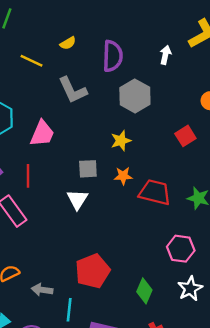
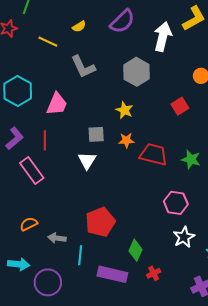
white arrow: (165, 55) -> (163, 37), size x1.8
purple semicircle: (113, 56) -> (122, 21), moved, turned 44
yellow star: (121, 141) -> (124, 110), turned -30
green diamond: (144, 291) -> (135, 250), moved

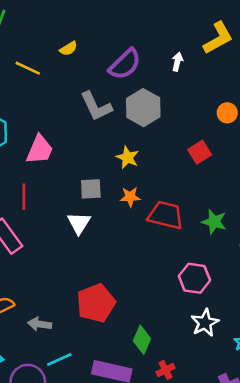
purple semicircle: (122, 21) -> (125, 64), moved
white arrow: (163, 37) -> (177, 62), size x0.5
gray L-shape: (83, 67) -> (96, 106), moved
cyan line: (80, 255) -> (59, 360), moved, turned 60

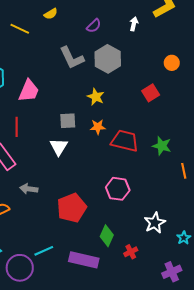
purple semicircle: (125, 64) -> (94, 26), size x0.6
pink hexagon: (194, 278) -> (118, 189), moved
gray arrow: (40, 324) -> (29, 189), moved
red cross: (166, 370) -> (131, 252), moved

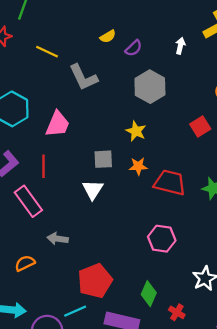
yellow semicircle: (51, 14) -> (108, 36), moved
gray L-shape: (72, 58) -> (83, 77), moved
red pentagon: (72, 208) -> (95, 281), moved
red cross: (131, 252) -> (177, 312), turned -32

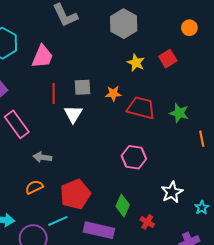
yellow star: (136, 131) -> (136, 63), moved
red line: (44, 166) -> (54, 93), moved
orange semicircle: (25, 263) -> (34, 187), moved

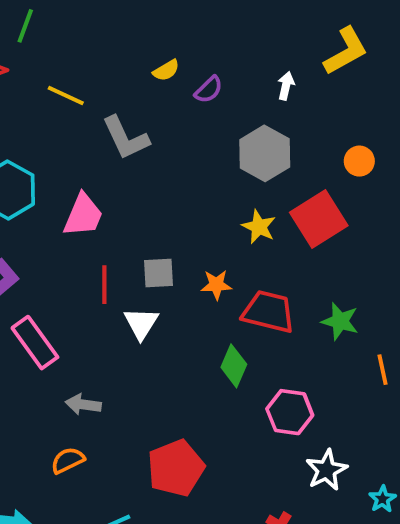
gray hexagon: (124, 24) -> (265, 153), moved
red square: (168, 59) -> (319, 219), size x1.6
pink hexagon: (134, 157) -> (290, 412), moved
red pentagon: (75, 194) -> (176, 468), moved
green diamond: (123, 206) -> (234, 366), moved

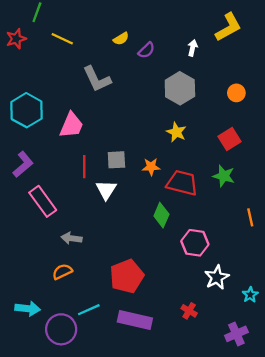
yellow line: (66, 95) -> (62, 39), moved
red square: (319, 219) -> (229, 139), moved, size x0.7
green star: (340, 321) -> (224, 176), moved

